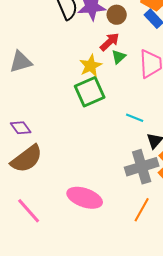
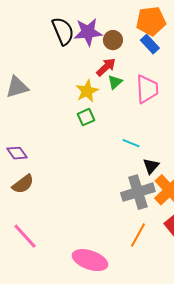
green square: (90, 92) -> (86, 117), size x0.6
brown semicircle: (27, 159) -> (23, 184), size x0.7
pink ellipse: (85, 198) -> (90, 260), moved

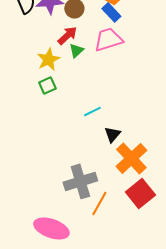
pink trapezoid: (147, 89) -> (108, 39), moved, turned -104
cyan line: (131, 143) -> (92, 111), turned -48
gray cross: (138, 192) -> (80, 181), moved

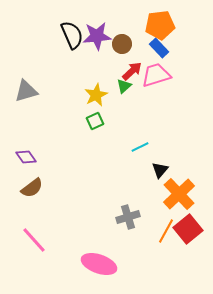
red arrow: (67, 35) -> (132, 71), moved
gray cross: (80, 181) -> (128, 217), size x0.7
orange line: (99, 203) -> (166, 231), moved

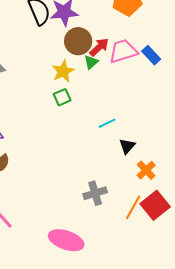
brown circle: (122, 44) -> (78, 41), moved, size x1.4
blue rectangle: (159, 48) -> (151, 55), moved
orange cross: (179, 194) -> (146, 170), size x0.6

